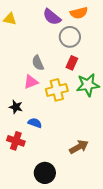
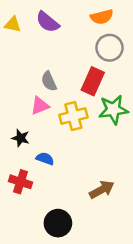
purple semicircle: (52, 17) -> (48, 22), moved
gray circle: (70, 37) -> (110, 48), moved
red rectangle: (72, 63) -> (93, 81), size x1.5

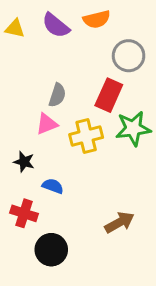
orange semicircle: (102, 17) -> (97, 19), moved
gray semicircle: (49, 81) -> (57, 95), turned -138
black circle: (58, 223) -> (51, 250), moved

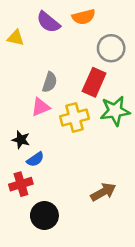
yellow triangle: (15, 28) -> (16, 38), moved
blue semicircle: (53, 186) -> (35, 159), moved, turned 126
red cross: (24, 213) -> (21, 184), turned -35

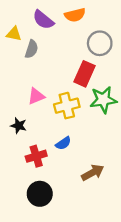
gray semicircle: (50, 82) -> (32, 49), moved
blue semicircle: (35, 159) -> (63, 143), moved
red cross: (21, 184) -> (36, 156), moved

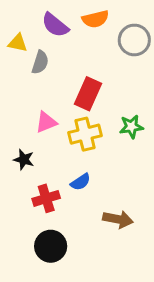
gray circle: (100, 43) -> (134, 40), moved
red rectangle: (84, 74) -> (88, 94), moved
green star: (103, 100) -> (131, 127), size x0.7
brown arrow: (93, 173) -> (118, 219), turned 40

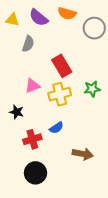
orange semicircle: (95, 19) -> (67, 13), turned 30
yellow triangle: (18, 43) -> (12, 20), moved
red rectangle: (88, 94) -> (62, 66), turned -55

